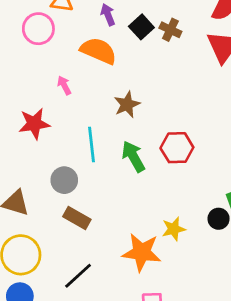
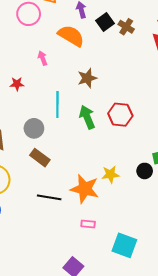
red star: (34, 124) -> (17, 84), size x0.6
black line: (78, 276) -> (49, 197), moved, turned 45

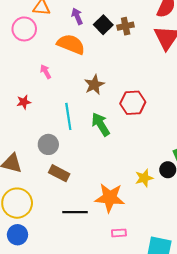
brown cross: (126, 27) -> (126, 26), turned -35
red hexagon: (120, 115) -> (133, 103), moved
yellow star: (110, 174) -> (144, 178), moved

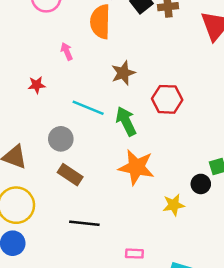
orange semicircle: (71, 44) -> (100, 22), turned -116
cyan line: (68, 116) -> (88, 108), turned -65
yellow star: (144, 178) -> (174, 205), moved
orange star: (110, 198) -> (136, 167), moved

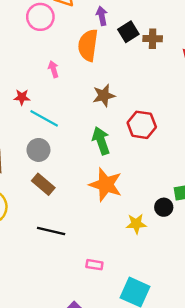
cyan line: (88, 108) -> (44, 118), moved

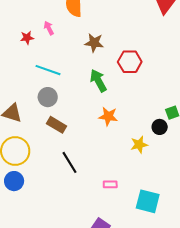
brown star: (104, 95) -> (94, 43), turned 30
red star: (22, 97) -> (27, 38), moved
orange star: (106, 185) -> (108, 116), size x0.7
black line: (51, 231) -> (70, 162), turned 55

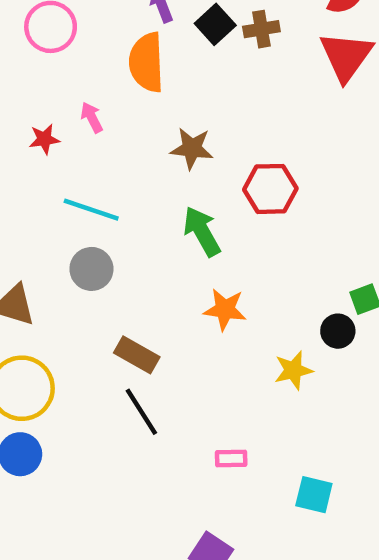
brown rectangle: (56, 125) -> (137, 355), moved
cyan square: (148, 201) -> (314, 495), size x0.7

